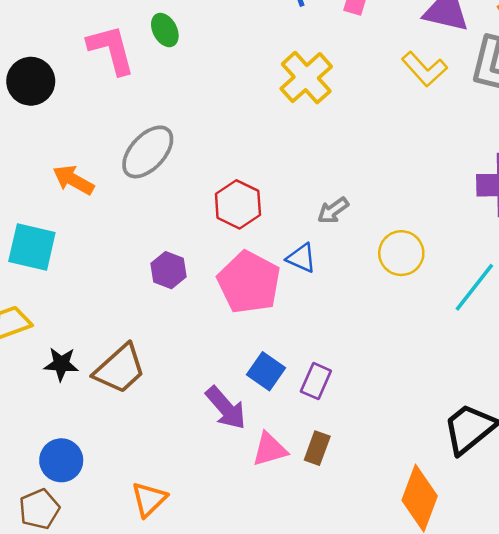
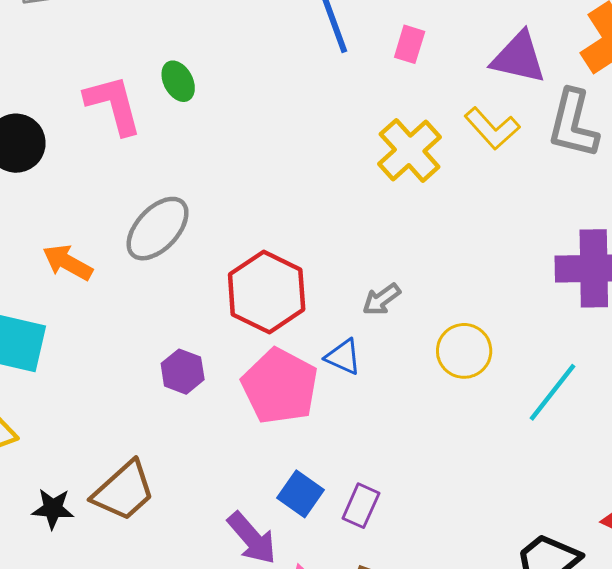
yellow cross: (306, 78) -> (410, 150), moved
red hexagon: (238, 204) -> (267, 292), size x1.4
black star: (61, 364) -> (53, 509), moved

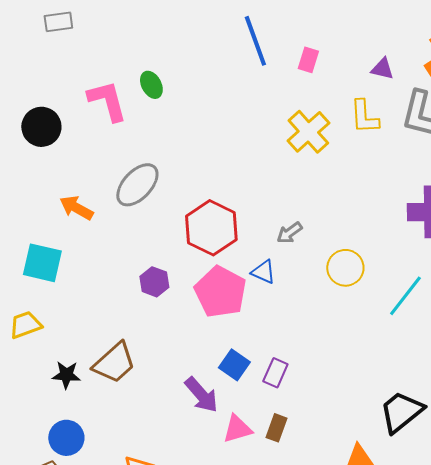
purple triangle: (519, 58) -> (382, 69), size x0.6
yellow L-shape: (492, 128) -> (364, 117), turned 39

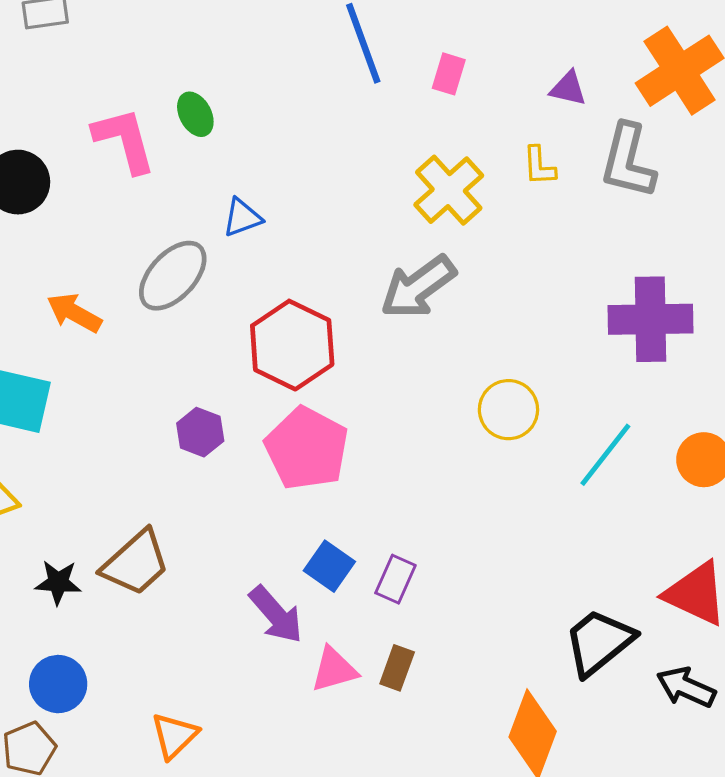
yellow L-shape: (364, 117) -> (539, 166), size x0.7
gray arrow: (289, 233) -> (418, 287), moved, size x1.8
blue triangle: (263, 272) -> (242, 218), moved, turned -44

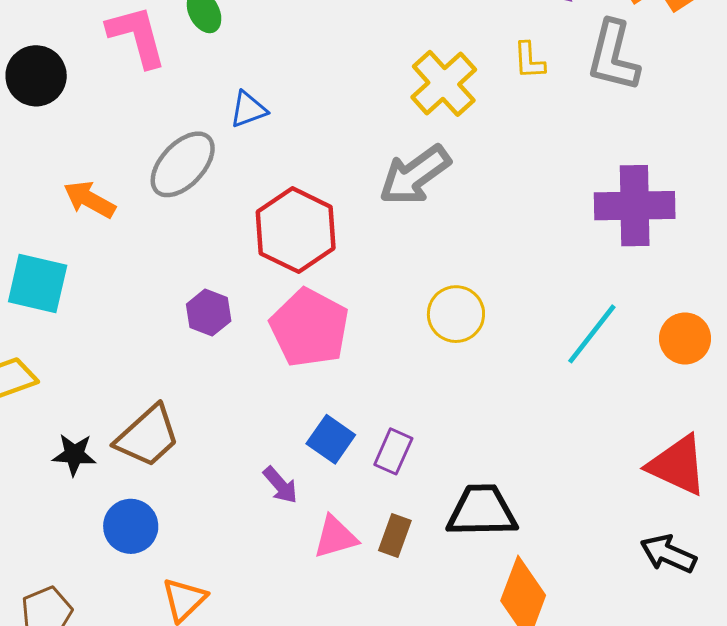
yellow circle: (508, 410) -> (456, 314), moved
purple arrow: (276, 615) -> (280, 485), size x0.7
black trapezoid: (599, 642) -> (482, 511), moved, turned 38
blue circle: (58, 684) -> (131, 526), moved

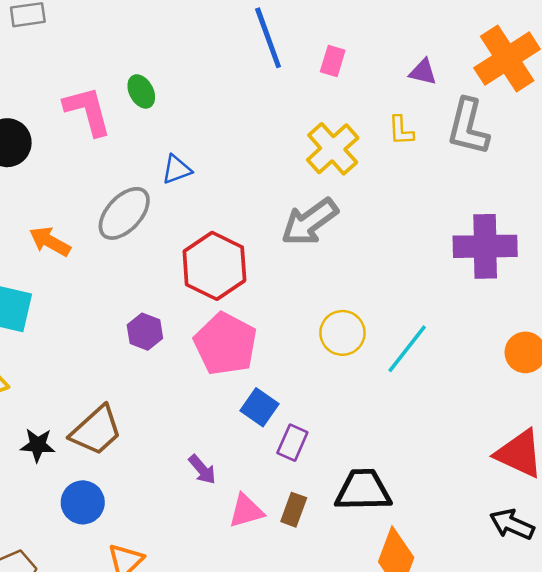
cyan line: (592, 334) -> (407, 349), moved
blue square: (331, 439) -> (260, 407), moved

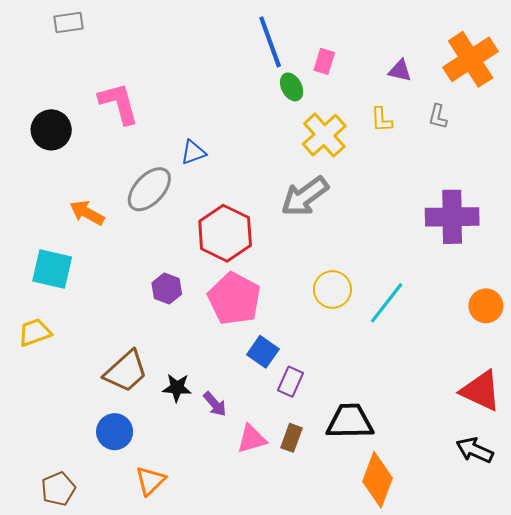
green ellipse: (141, 91) -> (292, 87), moved
gray L-shape: (468, 127) -> (438, 117), size x0.5
black star: (38, 445) -> (177, 388), moved

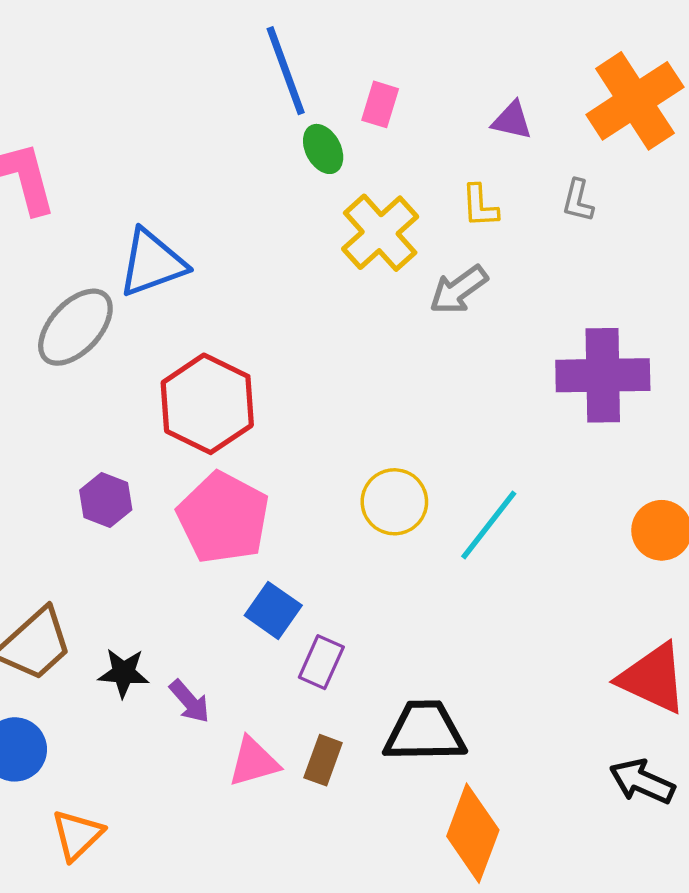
blue triangle: (193, 152) -> (152, 263), size x1.6
gray arrow: (305, 196) -> (459, 290), moved, size x0.7

